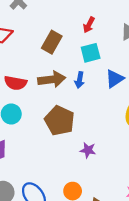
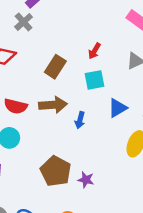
blue arrow: (80, 80) -> (80, 120), moved
brown pentagon: (60, 121) -> (56, 171), moved

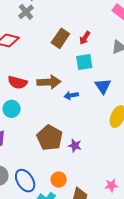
brown rectangle: (55, 67) -> (60, 38), moved
blue triangle: (117, 108) -> (103, 86), turned -36
blue arrow: (80, 120) -> (71, 95), turned 64

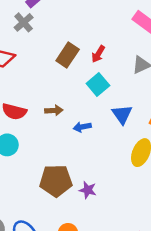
cyan square: (84, 62) -> (98, 85), turned -30
brown arrow: (49, 82) -> (54, 110), size x0.6
brown pentagon: (50, 138) -> (56, 181), turned -30

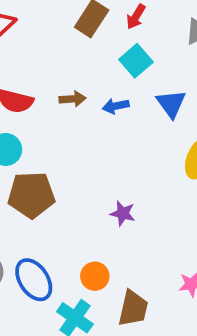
blue arrow: (82, 127) -> (116, 106), moved
brown pentagon: (56, 181) -> (31, 195), moved

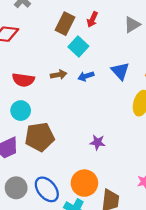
cyan square: (136, 61) -> (78, 47), moved
orange circle: (95, 276) -> (84, 183), size x1.5

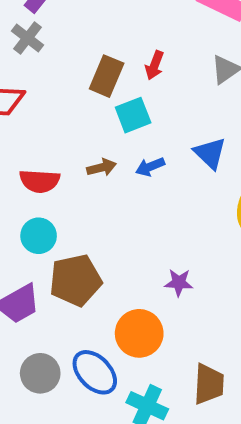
cyan square: (78, 47) -> (133, 115), turned 30
orange circle: (84, 183) -> (139, 333), moved

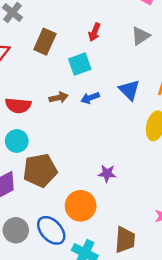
brown rectangle: (107, 76) -> (45, 42), moved

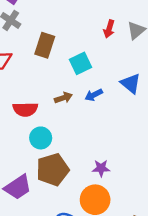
red arrow: (94, 32) -> (109, 29), moved
cyan circle: (17, 141) -> (41, 138), moved
purple star: (107, 173) -> (101, 168), moved

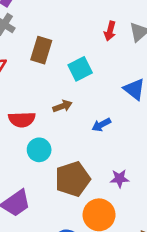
blue arrow: (94, 95) -> (101, 125), moved
purple star: (101, 168) -> (119, 178), moved
brown pentagon: (53, 170) -> (73, 179), moved

